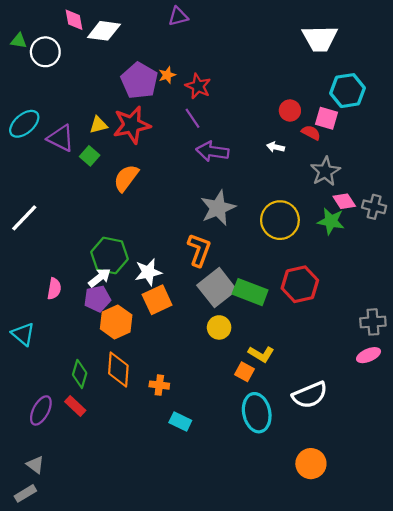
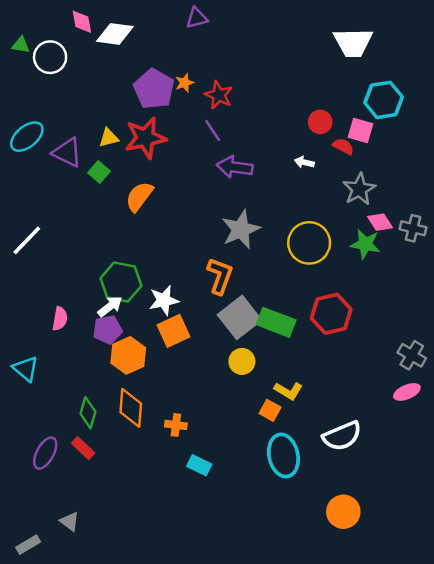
gray cross: (373, 322) -> (412, 355), turned 35
gray triangle: (35, 465) -> (70, 521), moved

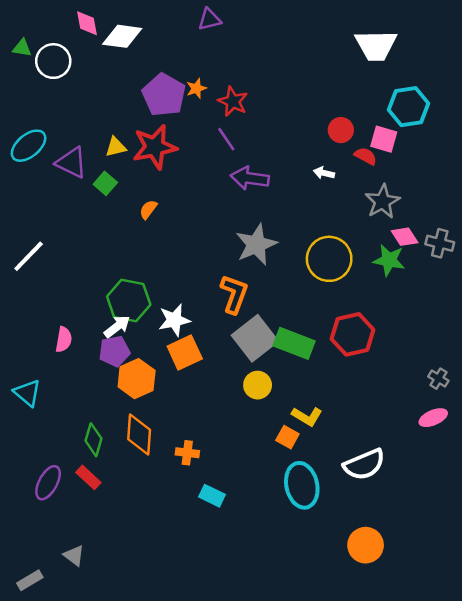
orange semicircle: (139, 196) -> (148, 209), size x0.6
gray cross: (412, 355) -> (438, 379), size x0.7

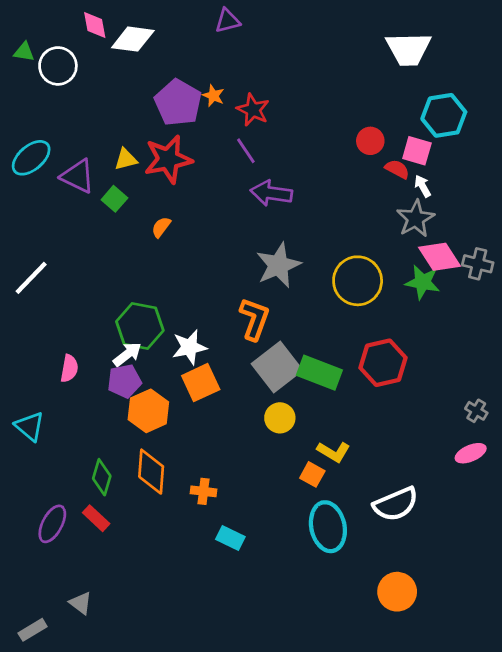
orange star: (196, 88) -> (213, 96), turned -30
white arrow: (324, 173) -> (423, 186), moved, turned 48
pink diamond: (405, 237) -> (440, 257), size x1.4

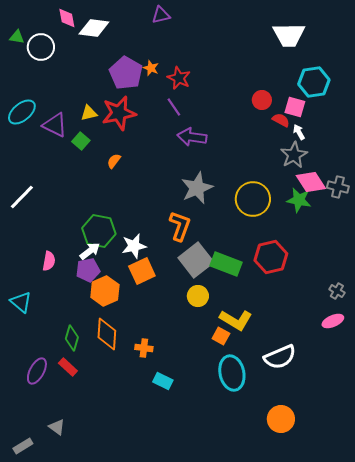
yellow L-shape: (334, 452) -> (236, 320), size x1.4

